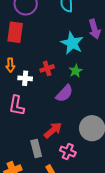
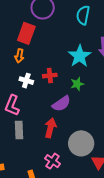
orange arrow: (10, 65) -> (19, 56), moved
red arrow: (53, 130) -> (50, 128), moved, turned -48
gray rectangle: (36, 148) -> (19, 130), moved

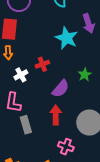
white cross: (26, 81) -> (21, 75), turned -32
green star: (77, 84) -> (85, 75), moved

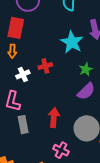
green star: (85, 75) -> (86, 69), moved
purple semicircle: (61, 89) -> (86, 91), moved

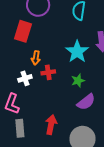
orange arrow: (12, 51) -> (36, 58), moved
green star: (86, 69) -> (78, 81), moved

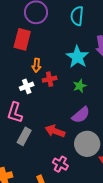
purple semicircle: (86, 102) -> (81, 115), moved
red arrow: (51, 125) -> (55, 131), turned -78
gray rectangle: (20, 128) -> (24, 136), turned 36

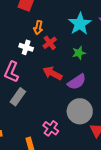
red cross: (50, 79) -> (50, 43), turned -32
white cross: (27, 86) -> (26, 47), turned 32
red arrow: (55, 131) -> (53, 73), moved

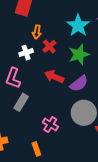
white cross: (26, 47) -> (26, 53), turned -32
green star: (79, 53) -> (79, 55), size x1.5
pink cross: (51, 128) -> (50, 124), moved

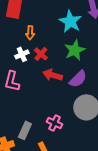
red cross: (49, 46) -> (41, 54), moved
gray rectangle: (21, 102) -> (25, 130), moved

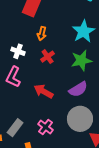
white cross: (22, 54) -> (18, 51), moved, turned 32
red arrow: (53, 75) -> (44, 91), moved

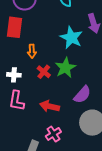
green star: (81, 60) -> (65, 68), moved
pink cross: (45, 127) -> (53, 134), moved, turned 35

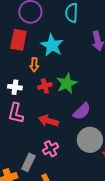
cyan star: (71, 38) -> (52, 45), moved
red cross: (44, 72) -> (45, 86), turned 32

